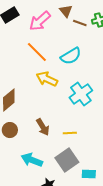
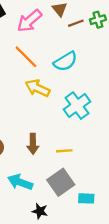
brown line: (80, 23) -> (76, 23), turned -40
brown arrow: (43, 127) -> (33, 144), turned 30

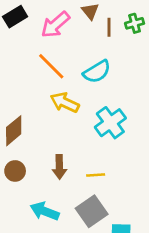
brown line: (76, 23) -> (109, 27), turned -70

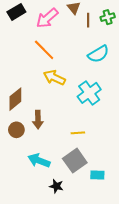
cyan semicircle: (97, 72) -> (98, 54), moved
brown arrow: (59, 167) -> (38, 120), moved

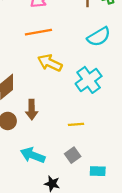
orange line: (44, 50) -> (38, 32), turned -55
gray square: (75, 161) -> (73, 155), size x0.6

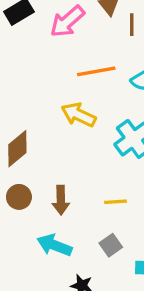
orange line: (38, 32) -> (96, 71), moved
brown arrow: (32, 110) -> (61, 200), moved

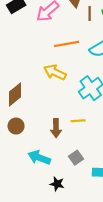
brown arrow: (61, 200) -> (56, 128), moved
yellow line: (116, 202) -> (78, 121), moved

